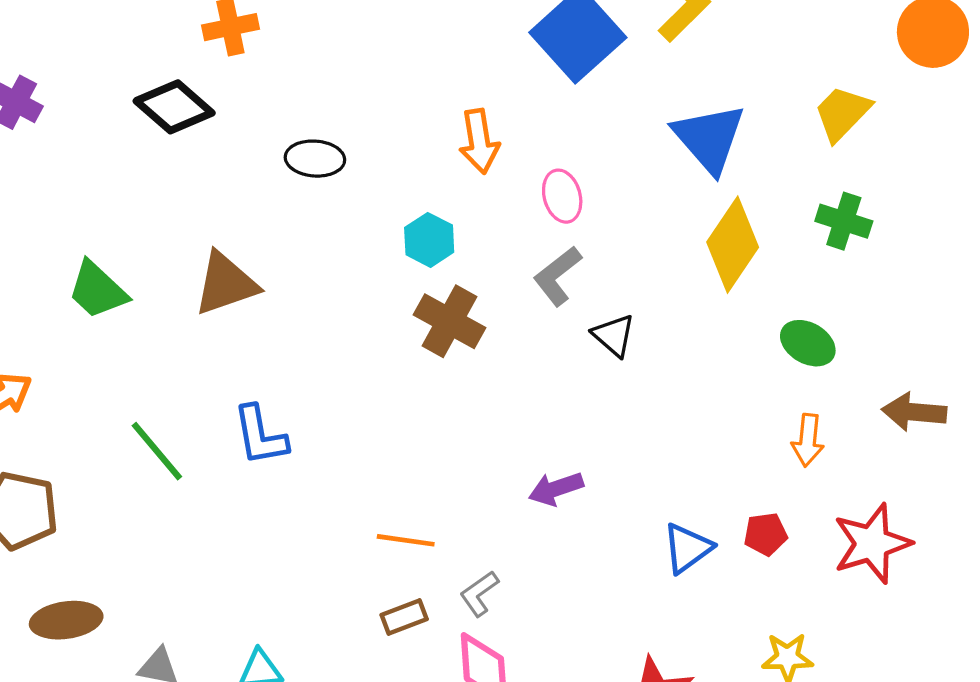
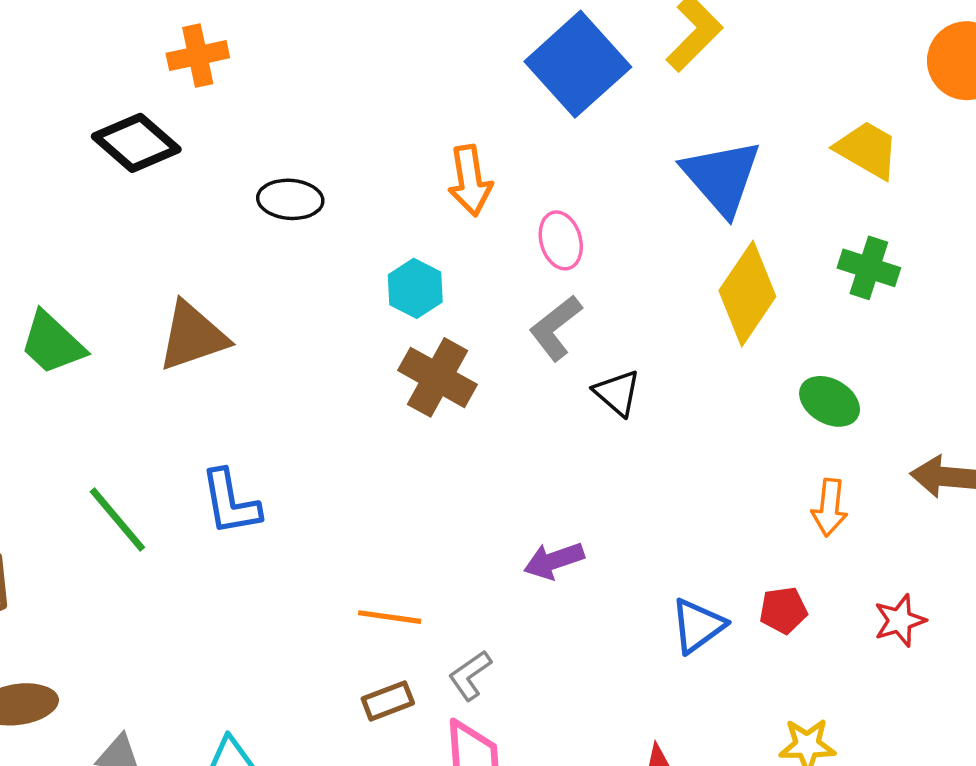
yellow trapezoid: (842, 113) -> (867, 150), turned 76
red star: (872, 543) -> (900, 621), size x0.6

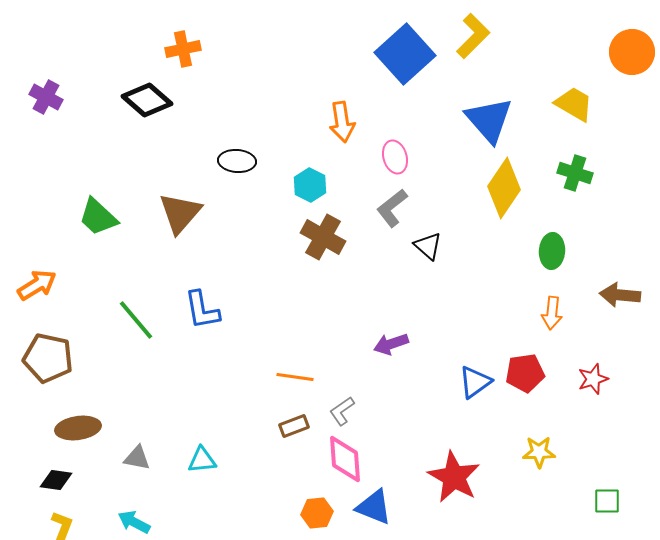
black ellipse: (290, 199) -> (237, 161), moved
brown triangle: (193, 336) -> (180, 213), turned -30
green ellipse: (830, 401) -> (552, 251), turned 64
red pentagon: (783, 610) -> (525, 373), size x1.4

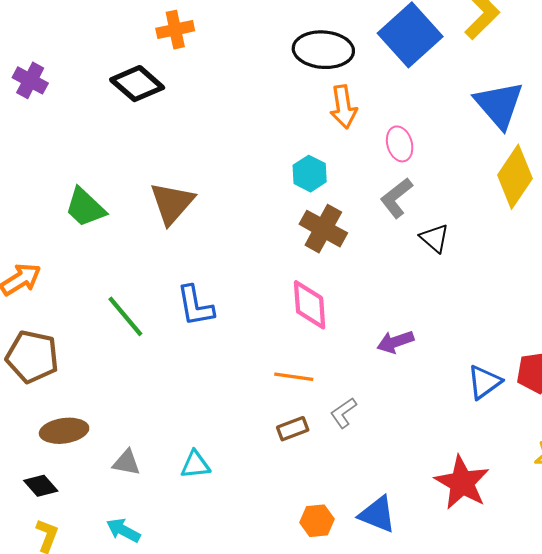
black ellipse: (237, 161) -> (323, 50), moved, size x1.5
pink diamond: (345, 459) -> (310, 305), moved
black diamond: (56, 480) -> (41, 486), turned 40

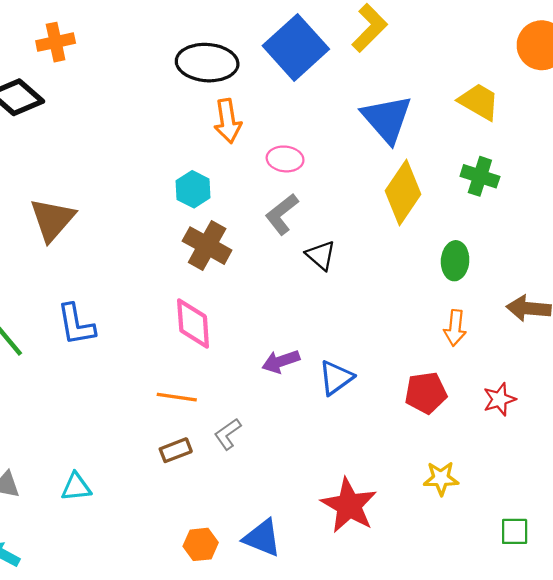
pink ellipse: (400, 144) -> (285, 159), turned -68
blue triangle: (484, 382) -> (336, 378), moved

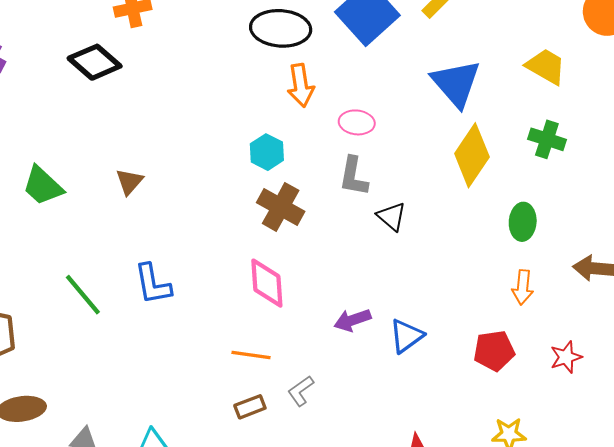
gray L-shape: (282, 214) -> (354, 176), turned -42
brown triangle: (52, 220) -> (129, 182), size x0.6

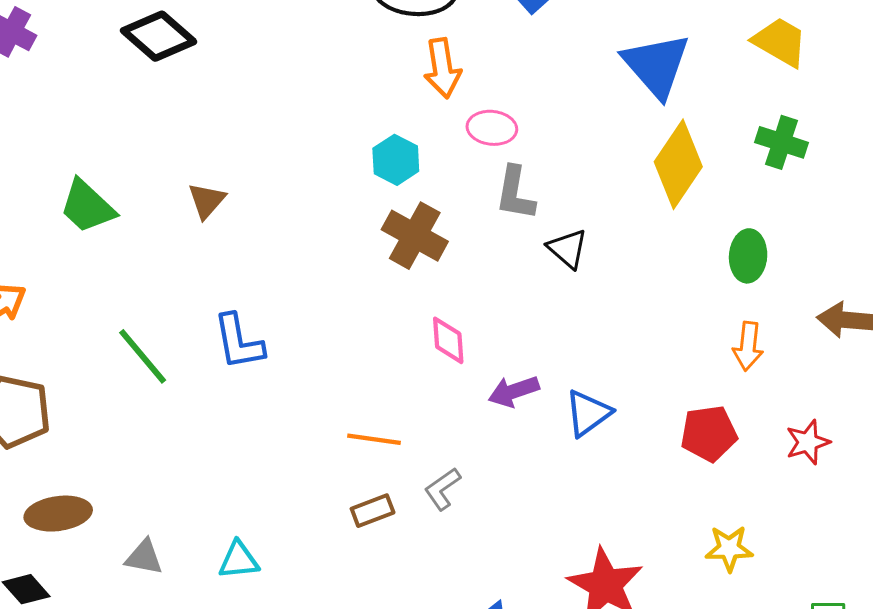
pink ellipse: (357, 122) -> (492, 128), moved
pink diamond: (267, 283) -> (448, 340), moved, size x0.7

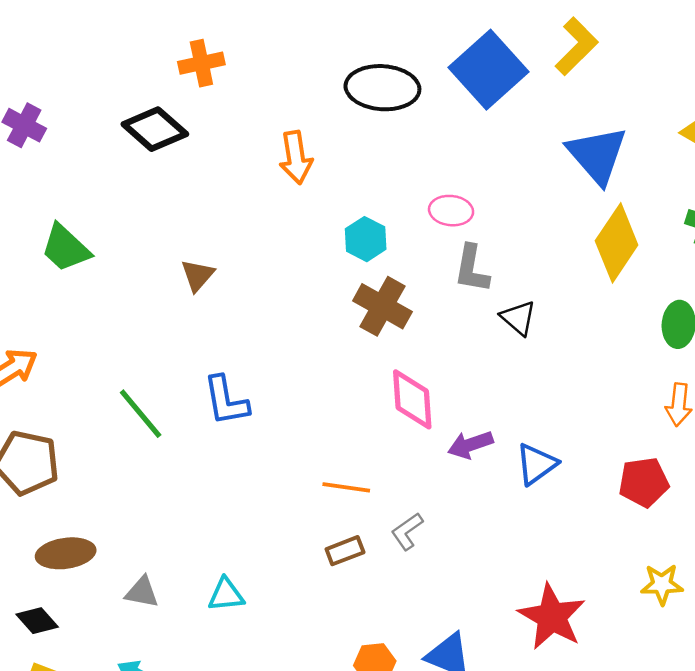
orange arrow: (442, 68) -> (296, 158), moved
green trapezoid: (87, 206) -> (66, 248), moved
pink diamond: (448, 340) -> (412, 399), size x1.4

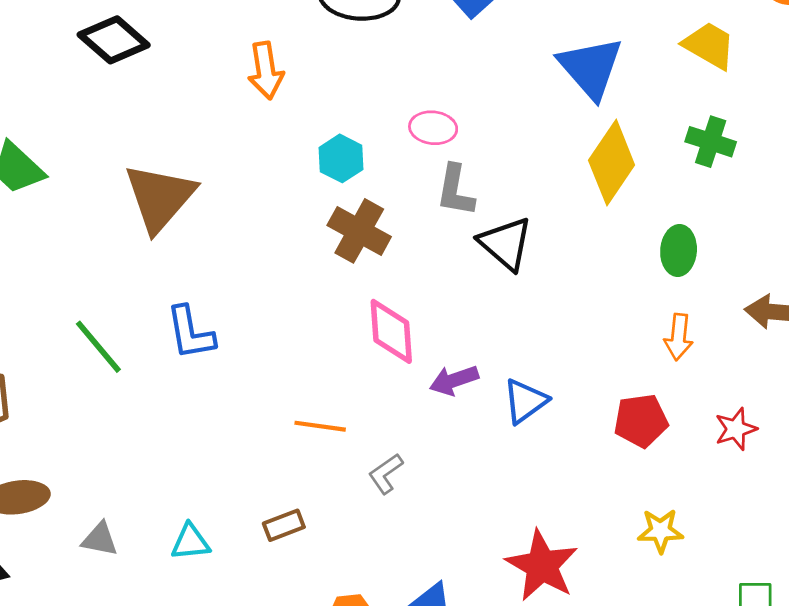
brown triangle: (198, 275) -> (160, 197), size x2.0
black triangle: (518, 318) -> (506, 244), size x1.4
brown rectangle: (345, 551) -> (284, 525), moved

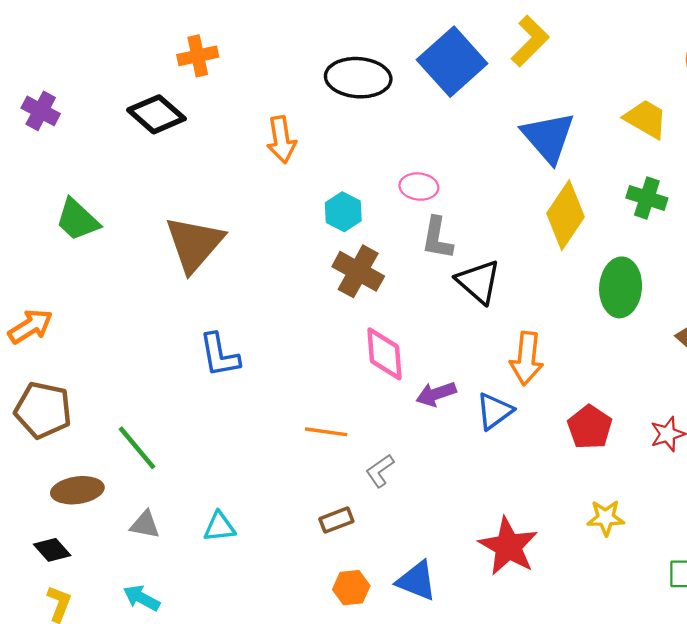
green ellipse: (679, 250) -> (621, 287), size x1.4
orange arrow: (679, 337) -> (527, 358), moved, size x1.4
green line: (98, 347) -> (137, 448), moved
red pentagon: (641, 421) -> (590, 427), turned -30
brown rectangle: (284, 525) -> (336, 520), moved

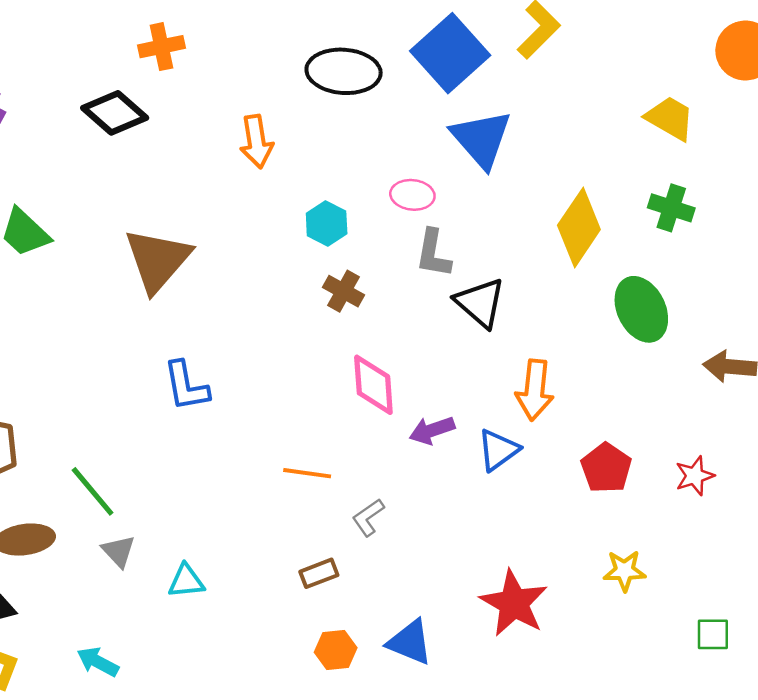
blue triangle: (548, 137) -> (481, 139), moved
brown cross: (358, 271) -> (344, 291), size x0.7
green ellipse: (621, 287) -> (641, 309), turned -30
gray triangle: (145, 525) -> (119, 551), moved, turned 36

